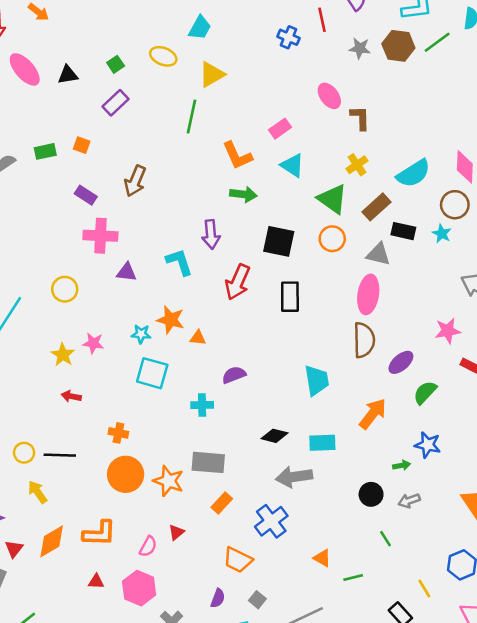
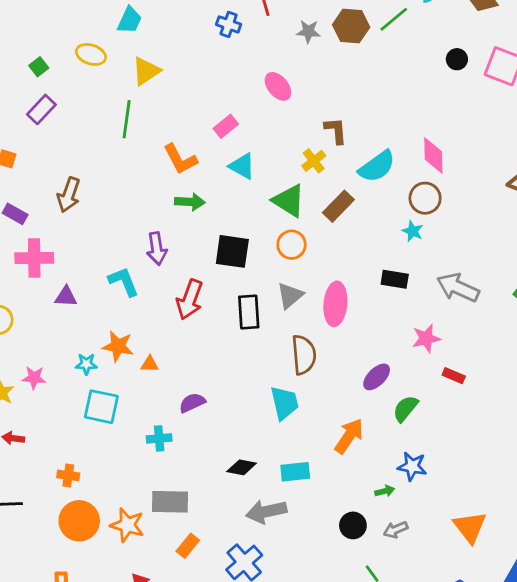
brown L-shape: (360, 118) -> (336, 131), moved
black rectangle: (403, 231) -> (395, 279), moved
gray triangle: (378, 254) -> (290, 296), moved, turned -50
brown semicircle: (364, 340) -> (304, 355), moved

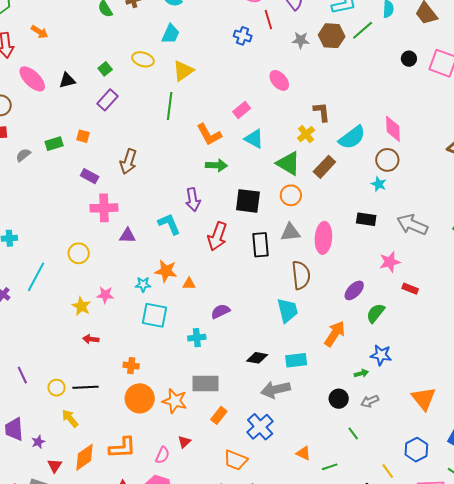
gray triangle: (290, 296) -> (290, 232), turned 35

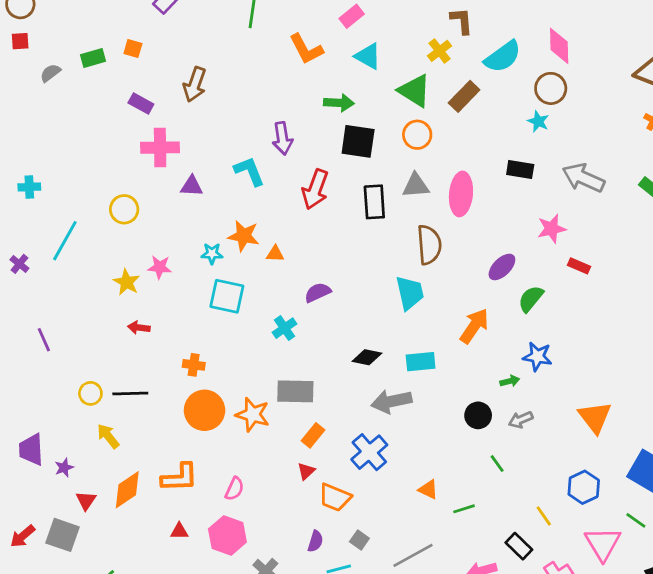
green arrow: (216, 165) -> (339, 103), moved
cyan cross: (197, 338) -> (285, 328), turned -30
purple line: (22, 375) -> (44, 340), moved
red triangle: (184, 442) -> (306, 471), moved

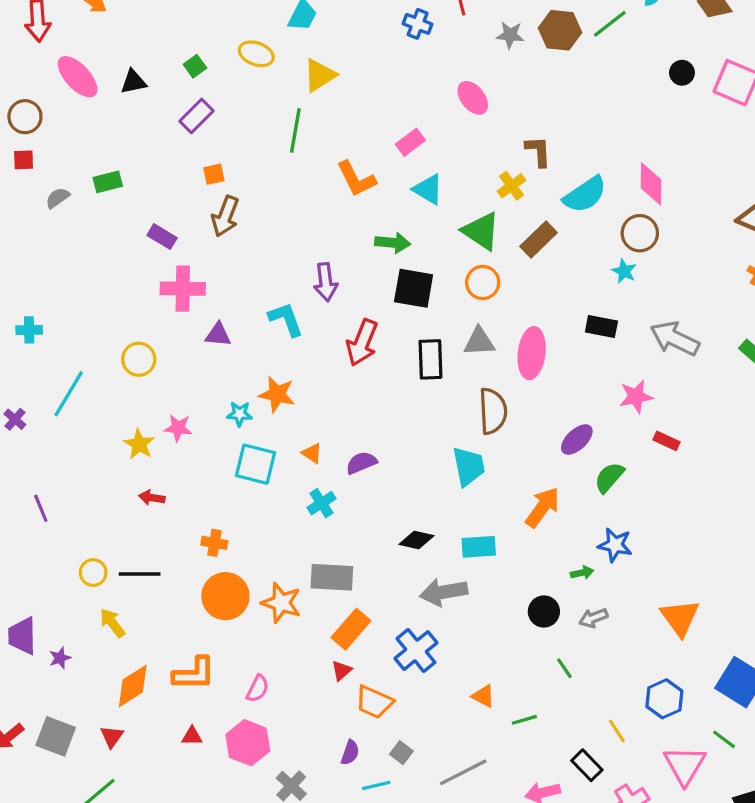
orange square: (133, 48) -> (214, 174), moved, turned -30
orange triangle: (275, 254) -> (312, 453), moved, turned 30
orange rectangle: (313, 435) -> (351, 629), size x1.4
red triangle: (86, 501) -> (112, 737), moved

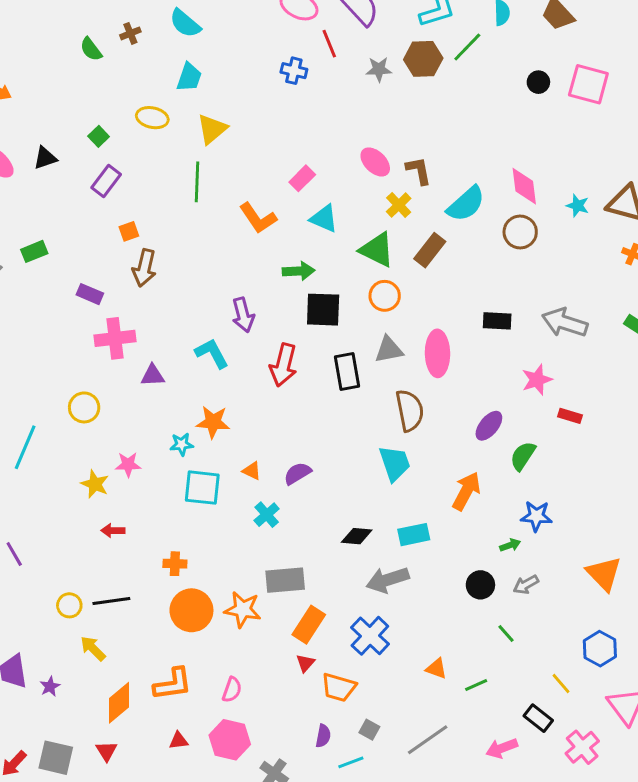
pink ellipse: (473, 98) -> (375, 162), moved
cyan star: (624, 271) -> (578, 206), moved

